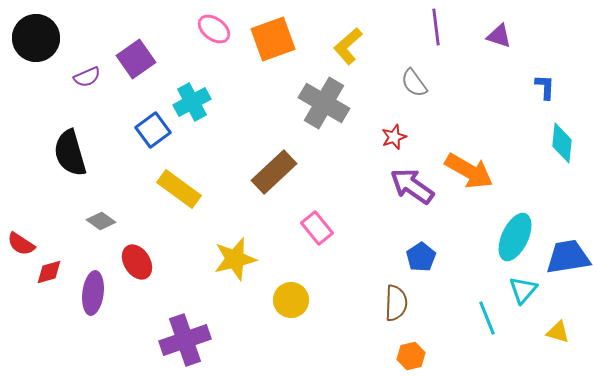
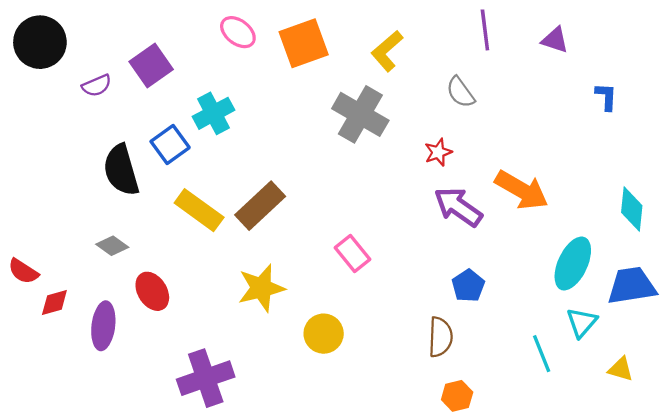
cyan diamond: (562, 143) -> (632, 209), moved
black semicircle: (70, 153) -> (121, 170), moved
brown rectangle: (274, 172) -> (260, 206), moved

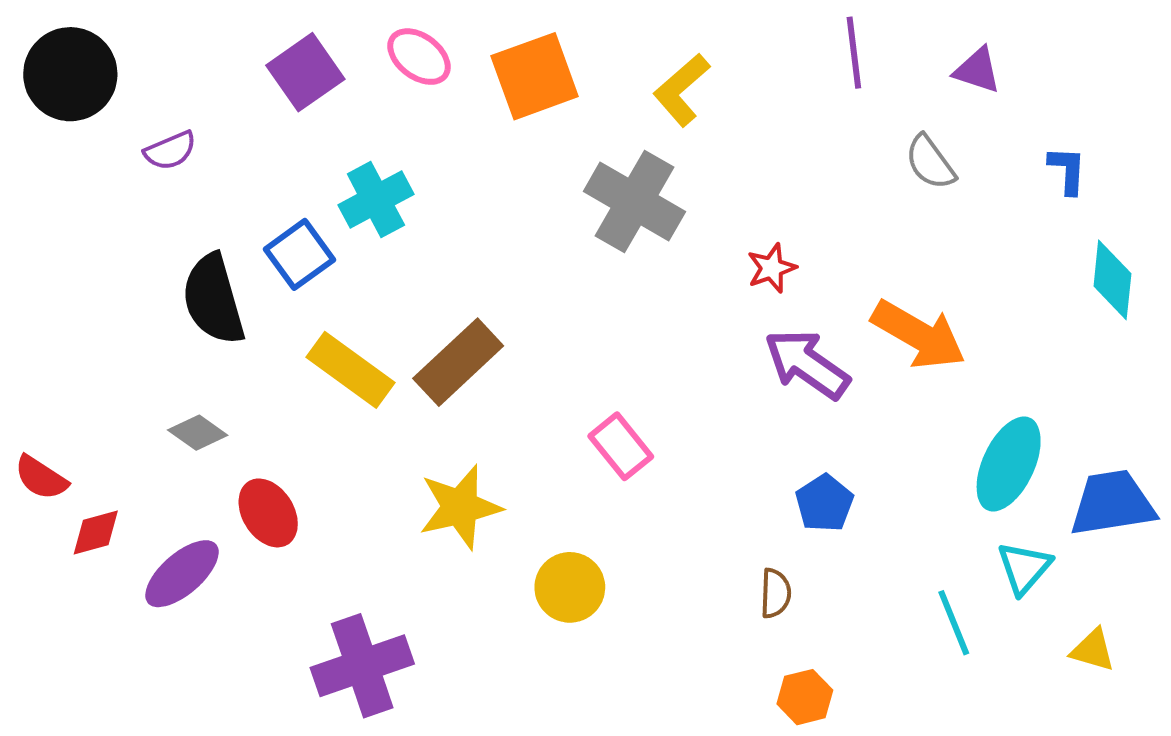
purple square: (151, 66) -> (305, 72), moved
gray semicircle: (460, 92) -> (930, 162), moved
cyan diamond: (632, 209) -> (1112, 280), moved
purple ellipse: (103, 326) -> (182, 574), turned 42
brown semicircle: (440, 337) -> (776, 593), size x0.7

